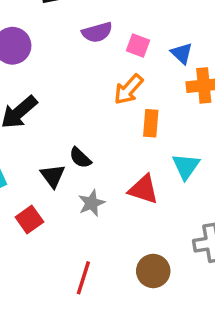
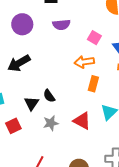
purple semicircle: (97, 32) -> (61, 25), moved
orange arrow: (129, 89) -> (84, 62), turned 30

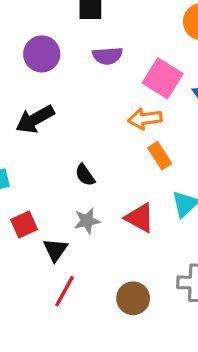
pink square: (94, 38) -> (163, 78), size x1.6
orange rectangle: (93, 84) -> (160, 156), turned -49
black triangle: (31, 103) -> (55, 250), moved

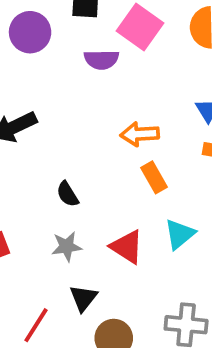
purple circle: (42, 54) -> (30, 32), moved
pink square: (163, 78) -> (140, 27), moved
black triangle: (55, 250) -> (83, 298), moved

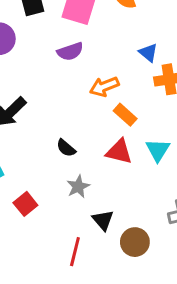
purple semicircle: (101, 60) -> (70, 51), moved
red triangle: (127, 247) -> (119, 152), moved

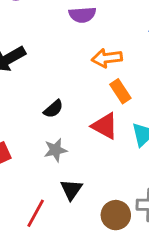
black semicircle: (66, 148) -> (53, 109), turned -96
brown circle: (135, 242) -> (116, 215), moved

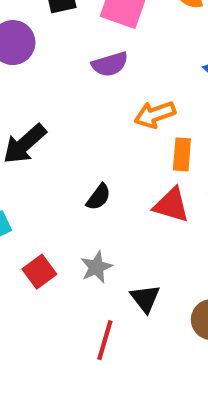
orange rectangle: (120, 91) -> (182, 154), turned 50
gray star: (55, 150) -> (96, 267), moved

